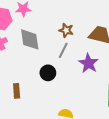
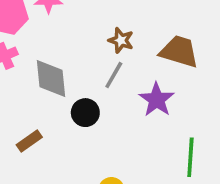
gray diamond: (30, 39) -> (51, 78), moved
brown rectangle: (17, 91) -> (29, 141), turned 56

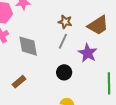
brown trapezoid: (179, 52) -> (98, 25), turned 135
black circle: (85, 113) -> (64, 72), moved

